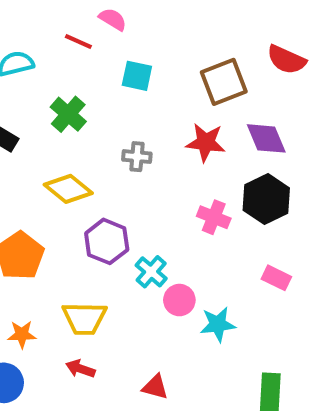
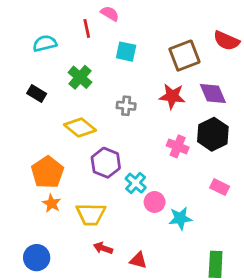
red line: (78, 41) -> (87, 28), turned 54
orange star: (22, 334) -> (52, 203), moved, turned 30
red arrow: (80, 369) -> (103, 248), moved

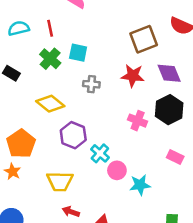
red line: (87, 28) -> (50, 28), moved
cyan square: (126, 52) -> (78, 53), moved
orange star: (52, 203) -> (13, 172), moved

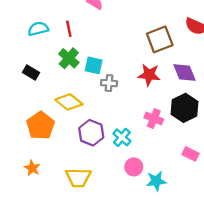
cyan square: (78, 53) -> (94, 65), moved
orange pentagon: (21, 144) -> (40, 126), moved
cyan cross: (100, 153) -> (122, 137), moved

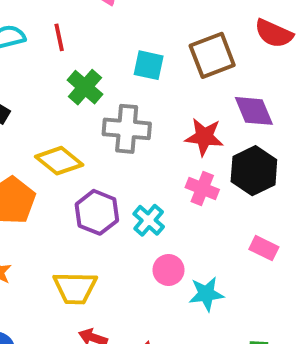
green cross: (69, 58) -> (85, 87), moved
cyan square: (94, 65) -> (149, 65), moved
red star: (149, 75) -> (204, 137), moved
gray cross: (109, 83) -> (127, 129), size x1.6

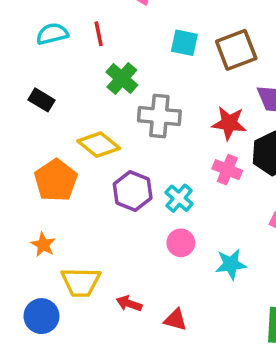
cyan square: (149, 65) -> (184, 43), moved
pink circle: (168, 270) -> (181, 243), moved
yellow trapezoid: (75, 288) -> (81, 282), moved

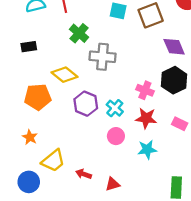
black rectangle: (41, 100) -> (29, 47), turned -40
red star: (229, 123) -> (146, 118), moved
orange pentagon: (56, 180) -> (38, 97), turned 30
yellow trapezoid: (81, 282) -> (53, 161), turned -40
red triangle: (175, 320) -> (113, 184), turned -32

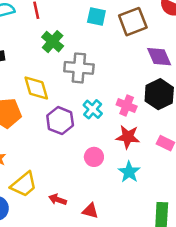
yellow diamond: (65, 75) -> (36, 88), turned 35
cyan cross: (115, 108) -> (93, 109), moved
cyan star: (147, 149) -> (129, 172), turned -30
red triangle: (113, 184) -> (90, 211), turned 32

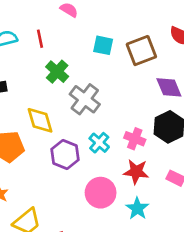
gray cross: (79, 68) -> (85, 99), turned 32
pink circle: (94, 157) -> (101, 193), size x1.5

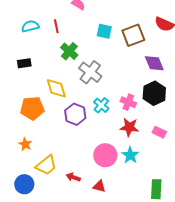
pink circle: (101, 193) -> (105, 155), moved

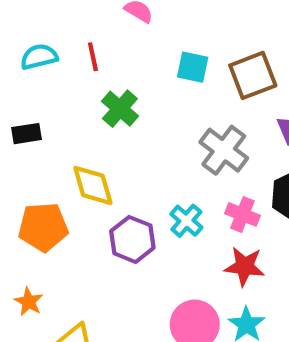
gray cross: (90, 72) -> (224, 150), moved

